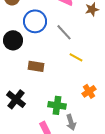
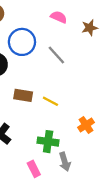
yellow line: (76, 57) -> (50, 101), moved

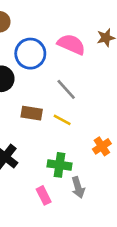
pink semicircle: (59, 17) -> (71, 44), moved, size x1.5
gray line: (56, 55) -> (66, 89), moved

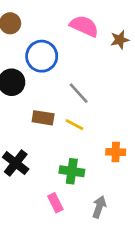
pink semicircle: (71, 44) -> (84, 26), moved
orange cross: (102, 146) -> (116, 152), turned 36
gray arrow: (78, 187) -> (99, 207), moved, turned -144

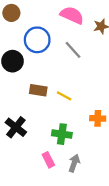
gray line: (79, 93) -> (73, 50), moved
gray arrow: (99, 207) -> (74, 163), moved

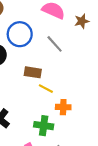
brown rectangle: (38, 90) -> (33, 72), moved
orange cross: (98, 118) -> (63, 107), moved

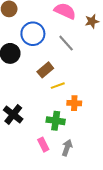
brown rectangle: (33, 72) -> (45, 70), turned -49
yellow line: (46, 89) -> (58, 86), turned -48

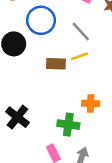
brown rectangle: (45, 70) -> (56, 64), turned 42
yellow line: (58, 86) -> (79, 56), moved

